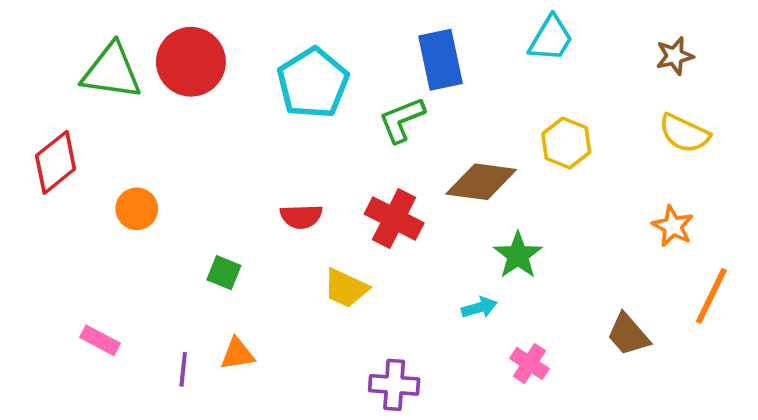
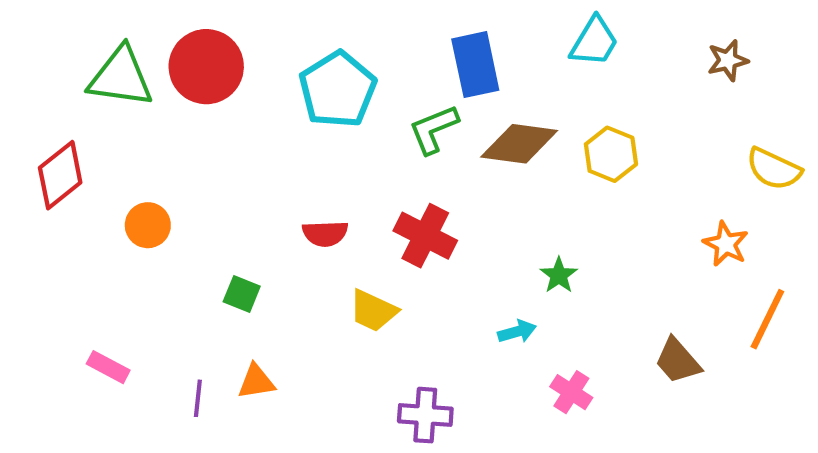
yellow semicircle: (684, 133) -> (774, 169), moved
brown diamond: (481, 182) -> (519, 144), moved
green star: (518, 255) -> (559, 275), size x0.7

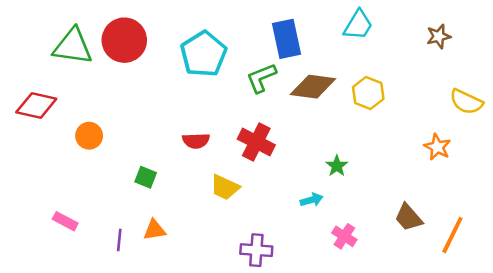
red diamond: (60, 175) -> (36, 106), turned 51
orange line: (767, 319) -> (452, 235), moved

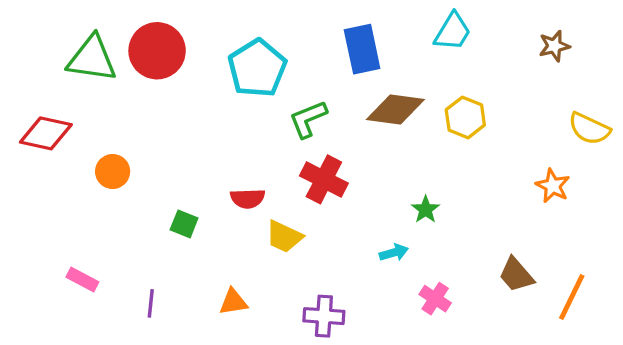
green L-shape: (261, 78) -> (308, 119), moved
red semicircle: (196, 141) -> (248, 199), moved
orange triangle: (154, 230) -> (233, 302), moved

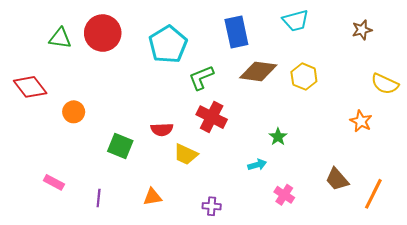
cyan trapezoid: (453, 32) -> (296, 21), turned 44
green triangle: (92, 59) -> (60, 38), size x0.7
red diamond: (46, 133) -> (30, 87), turned 40
green square: (184, 224) -> (120, 146), size x1.4
purple cross: (324, 316) -> (212, 206), size x0.7

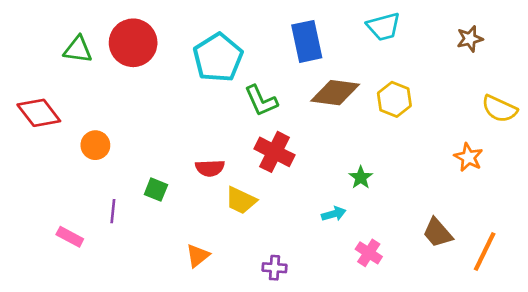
green L-shape: (201, 78) -> (261, 101), turned -92
green square: (120, 146) -> (156, 190), size x0.7
orange triangle: (152, 197) -> (198, 256), turned -30
purple line: (99, 198) -> (113, 211), moved

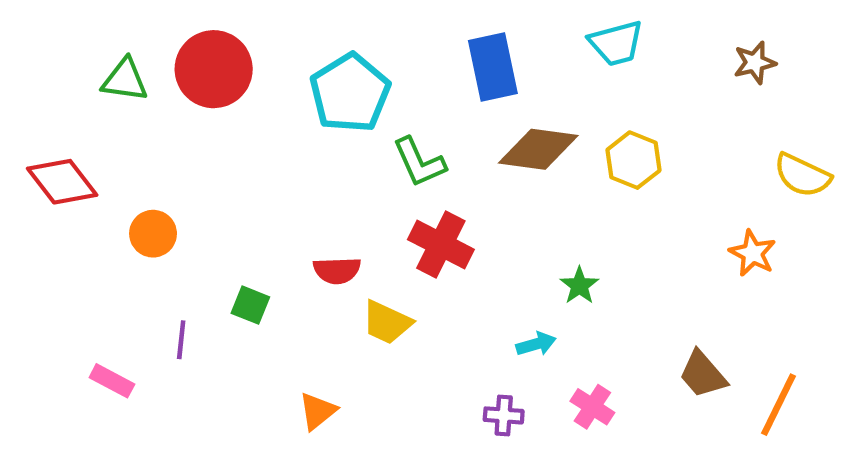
purple cross: (275, 268) -> (504, 415), moved

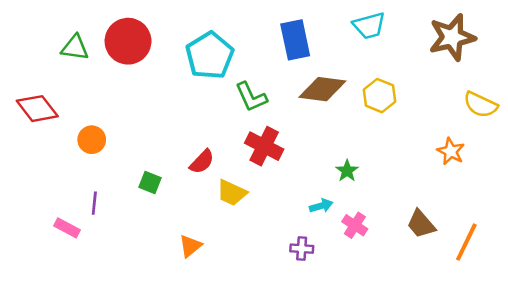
brown star: (755, 63) -> (452, 37), size x1.8
red semicircle: (337, 270) -> (202, 162), turned -44
purple line: (181, 340) -> (94, 203), moved
pink cross: (592, 407) -> (355, 225), moved

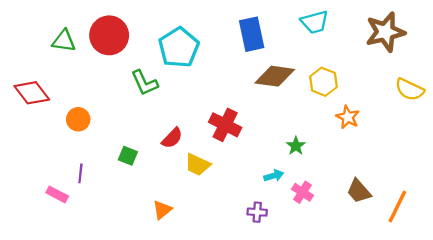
green L-shape: (251, 97) -> (144, 83), moved
orange star: (451, 151) -> (348, 117), moved

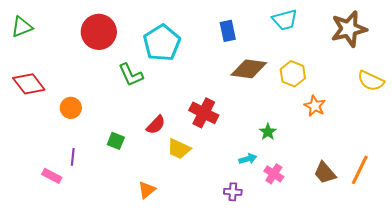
blue rectangle: (252, 34) -> (228, 31), size x0.7
green triangle: (64, 41) -> (22, 27), moved, turned -30
orange line: (397, 207) -> (360, 170), moved

